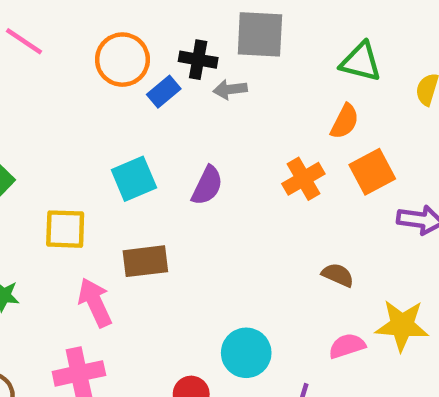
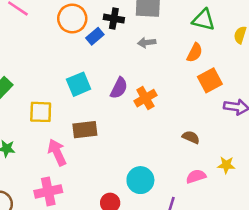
gray arrow: (230, 89) -> (147, 43), moved
orange cross: (303, 179) -> (145, 98), moved
yellow star: (402, 325) -> (226, 165), size x0.6

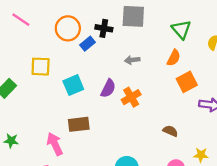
green triangle: (204, 20) -> (181, 29), turned 35
gray arrow: (147, 43) -> (132, 60), moved
yellow square: (41, 112) -> (41, 67), moved

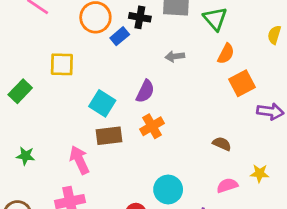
green triangle: (181, 29) -> (215, 19), moved
cyan square: (73, 85) -> (102, 103), moved, turned -35
orange cross: (131, 97) -> (152, 126), moved

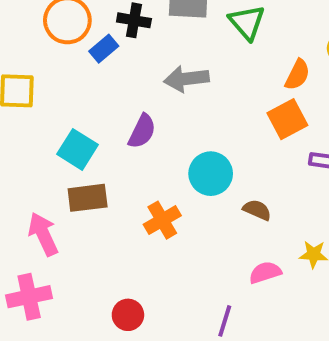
orange semicircle: (226, 54) -> (297, 75), moved
gray arrow: (175, 56) -> (186, 79), size x1.5
orange cross: (152, 126) -> (162, 220), moved
cyan circle: (168, 189) -> (211, 174), moved

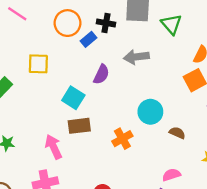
purple semicircle: (142, 131) -> (101, 74), moved
pink semicircle: (265, 272) -> (171, 175), moved

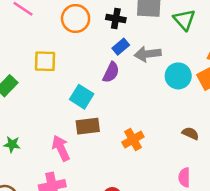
blue rectangle: (89, 39) -> (121, 47), moved
cyan circle: (150, 112) -> (178, 76), moved
pink semicircle: (171, 175) -> (184, 177), turned -72

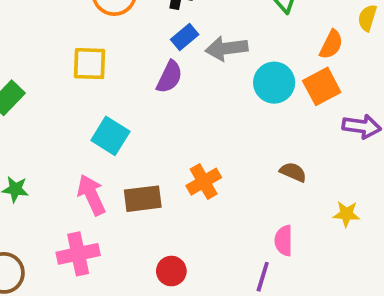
yellow square: (45, 61) -> (90, 64), moved
cyan square: (82, 97) -> (110, 136), moved
brown rectangle: (88, 126) -> (143, 199), moved

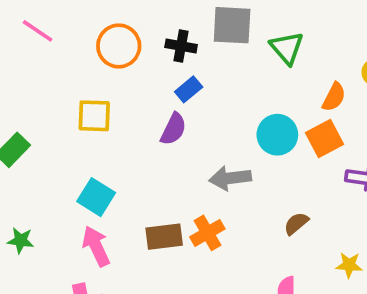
gray arrow: (227, 48) -> (230, 178), moved
cyan square: (110, 136) -> (96, 197), moved
brown semicircle: (293, 172) -> (296, 223), turned -64
brown rectangle: (143, 199) -> (164, 237), moved

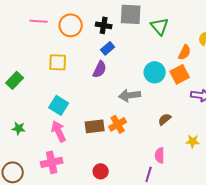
pink line: (38, 31) -> (39, 21), moved, turned -30

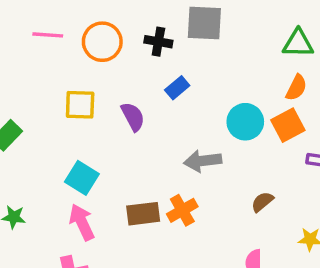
green triangle: (160, 26) -> (298, 43), moved, turned -48
blue rectangle: (108, 48) -> (177, 88), moved
purple semicircle: (100, 69) -> (133, 117), moved, turned -54

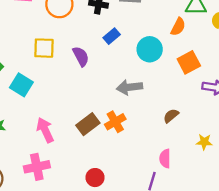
orange semicircle: (296, 88) -> (178, 27), moved
cyan circle: (245, 122) -> (150, 49), moved
cyan square: (82, 178) -> (21, 85), moved
brown rectangle: (143, 214) -> (88, 124), turned -30

